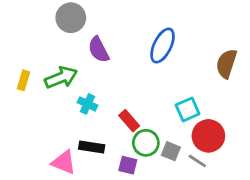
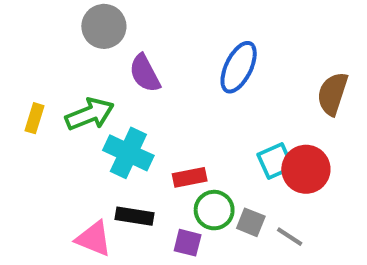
cyan cross: (87, 104) -> (128, 153), size x1.6
red rectangle: (129, 121) -> (190, 177), turned -60
red circle: (208, 136) -> (306, 169), moved

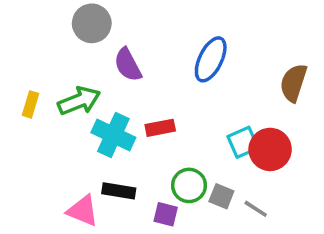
red rectangle: (190, 177) -> (160, 128), moved

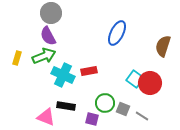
purple semicircle: (128, 65) -> (48, 36), moved
cyan square: (243, 142) -> (135, 79), turned -30

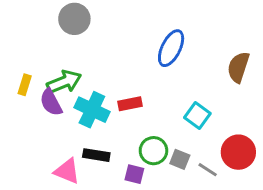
purple semicircle: (48, 36) -> (51, 102), moved
red circle: (150, 83) -> (238, 152), moved

